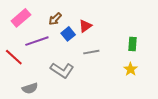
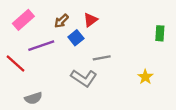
red triangle: (85, 26) -> (90, 20), moved
green rectangle: (133, 44) -> (160, 33), moved
gray L-shape: (62, 70) -> (84, 78), moved

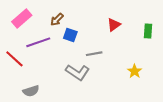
red triangle: (90, 20) -> (114, 25), moved
blue square: (76, 38) -> (70, 35), turned -32

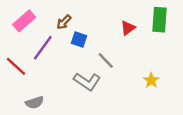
green rectangle: (148, 31) -> (159, 20), moved, size x1.5
purple line: (38, 42) -> (43, 48), turned -35
gray line: (94, 54) -> (106, 61), turned 56

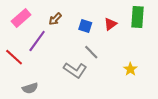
blue square: (79, 40) -> (85, 26), moved

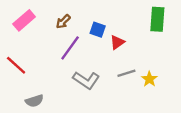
red triangle: (110, 24) -> (117, 42), moved
purple line: (37, 41) -> (70, 48), moved
gray line: (91, 52) -> (126, 73), moved, turned -63

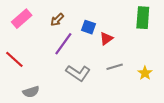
yellow star: (149, 79) -> (145, 73), moved

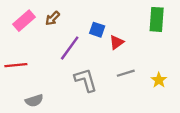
brown arrow: (57, 20) -> (53, 18), moved
red line: (14, 59) -> (16, 65), turned -48
gray L-shape: (78, 73) -> (86, 80), turned -140

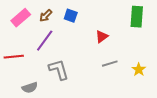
blue square: (97, 30) -> (71, 16), moved
purple line: (70, 48) -> (45, 41), moved
gray L-shape: (86, 80) -> (59, 70), moved

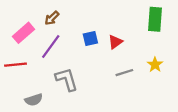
blue square: (71, 16) -> (90, 39), moved, turned -32
pink rectangle: (21, 18) -> (24, 33), moved
yellow star: (139, 70) -> (155, 65), moved

